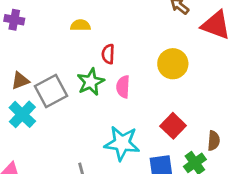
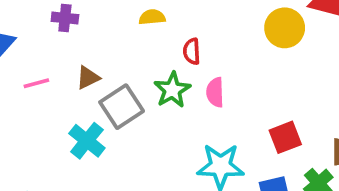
yellow circle: (173, 64) -> (285, 28), moved
brown triangle: (20, 81) -> (88, 78), moved
red square: (173, 126) -> (285, 137), turned 30

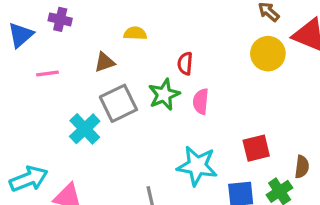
yellow semicircle: (152, 17) -> (135, 33), moved
purple cross: (65, 18) -> (60, 19), moved
brown triangle: (88, 78) -> (105, 62), moved

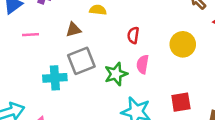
yellow circle: (268, 54) -> (183, 44), moved
green star: (164, 95) -> (116, 74), moved
cyan cross: (85, 129) -> (55, 78), turned 35

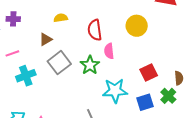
red semicircle: (133, 35) -> (95, 30), size x1.5
cyan cross: (55, 78) -> (26, 76), moved

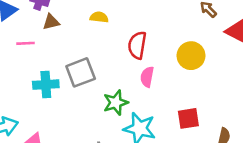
brown triangle: (46, 39) -> (51, 22), moved
green star: (90, 65) -> (116, 103), moved
cyan cross: (26, 76) -> (46, 85), moved

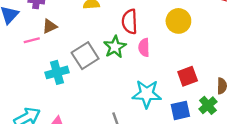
brown triangle: (51, 22) -> (50, 26), moved
green star: (116, 103) -> (115, 47), moved

